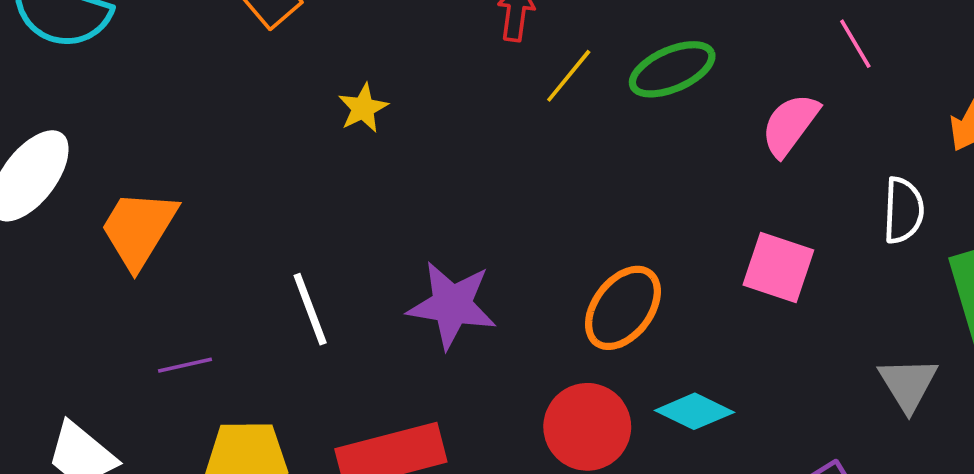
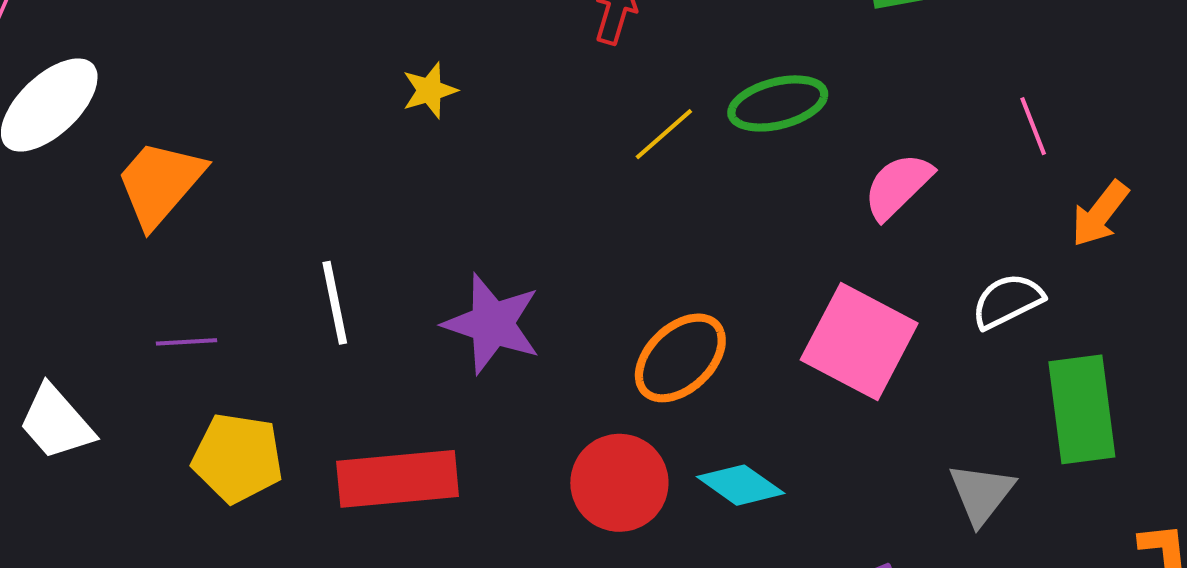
pink line: (855, 44) -> (1033, 126), moved
yellow line: (569, 76) -> (664, 134), moved
white semicircle: (903, 210) -> (1007, 301), turned -128
pink square: (778, 268) -> (859, 341), size x1.4

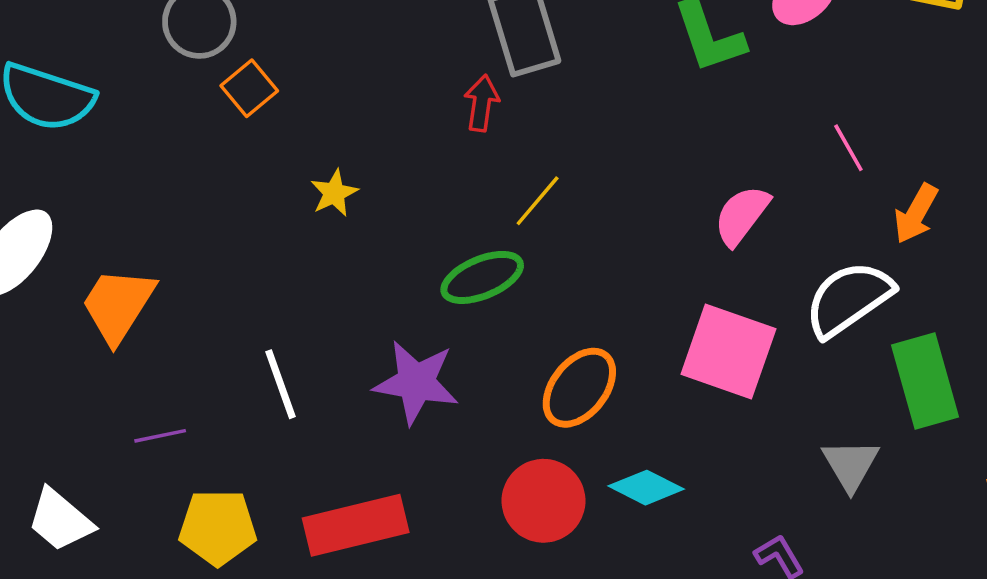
green ellipse: (778, 103) -> (482, 277), moved
white semicircle: (1007, 301) -> (849, 299), size x1.5

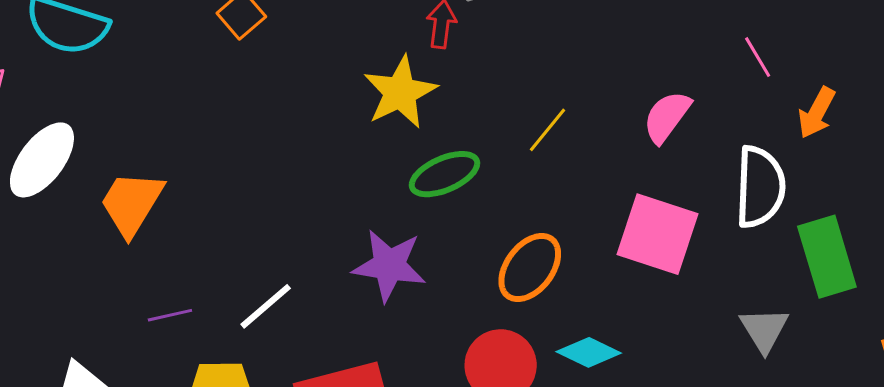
yellow star: (334, 193) -> (400, 92), moved, size x1.8
yellow line: (538, 201) -> (547, 130), moved
white semicircle: (849, 299) -> (760, 187), turned 128
white line: (281, 384) -> (266, 306), moved, turned 70

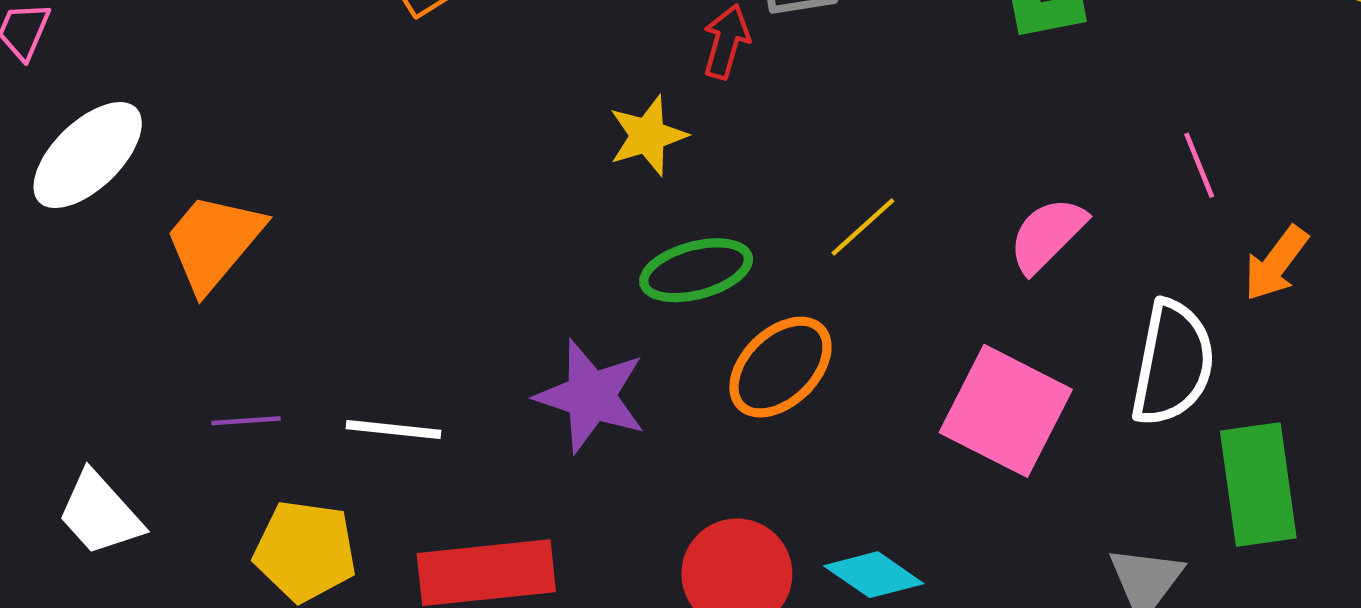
yellow star: (400, 92) -> (648, 136), size x0.7
orange ellipse: (530, 268) -> (780, 367), moved
white line: (266, 306) -> (393, 429), turned 38

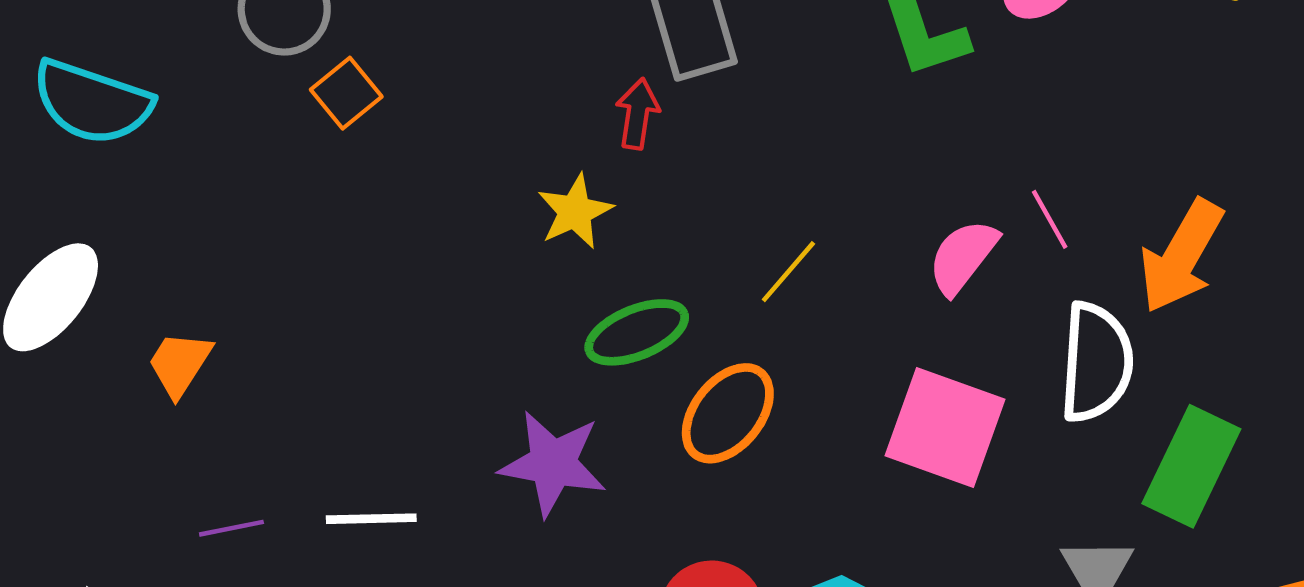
pink line: (1199, 165) -> (1050, 219), moved
orange trapezoid: (214, 242) -> (180, 364), size x0.7
orange arrow: (1276, 263) -> (1181, 256), size x1.5
green rectangle: (1258, 485) -> (1191, 466), turned 41

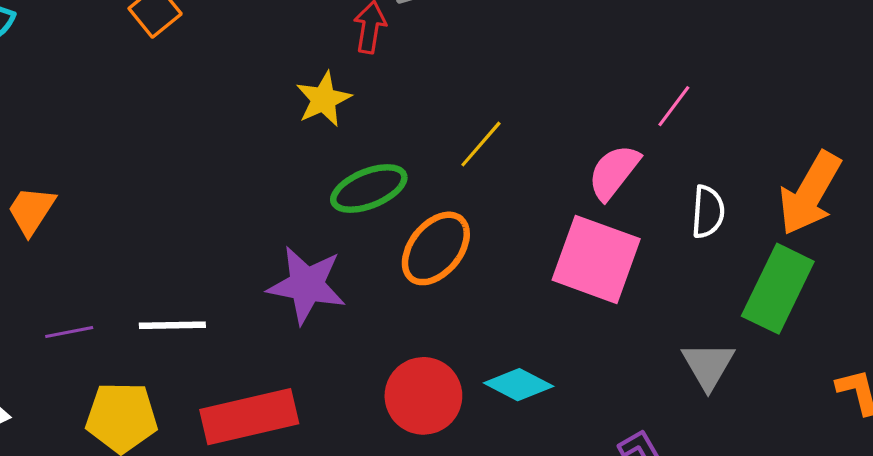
pink line: (1050, 219) -> (674, 106), turned 66
orange arrow: (1181, 256) -> (810, 193), moved
pink semicircle: (963, 257) -> (614, 172), moved
white semicircle: (1096, 362) -> (708, 212), size x0.6

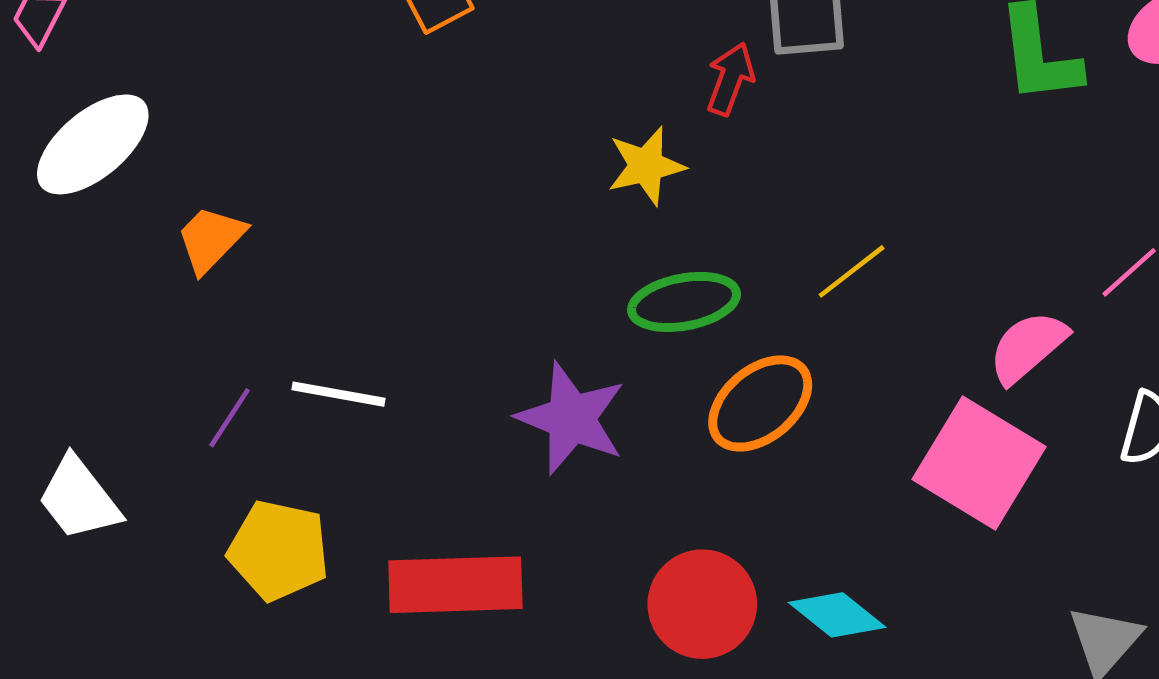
white line: (172, 325) -> (339, 394), moved
purple line: (69, 332) -> (230, 418), turned -57

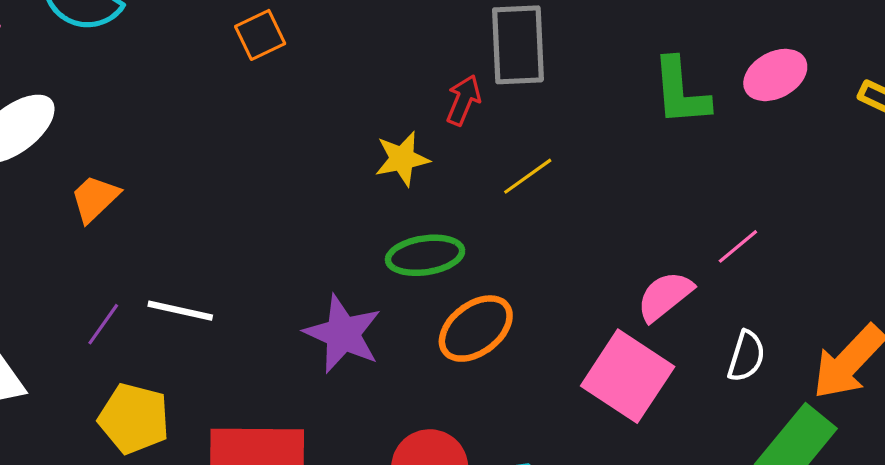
yellow line: (852, 271) -> (528, 176), moved

